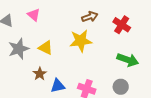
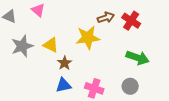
brown arrow: (90, 17) -> (106, 18), moved
brown star: (40, 74) -> (65, 63), moved

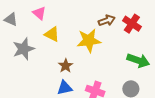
yellow triangle: (51, 45) -> (52, 34), moved

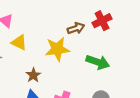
red cross: (132, 24) -> (102, 21), moved, turned 30
green arrow: (138, 60) -> (98, 62), moved

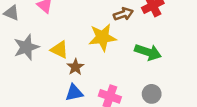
yellow triangle: (19, 43) -> (59, 50), moved

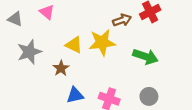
yellow triangle: (59, 50) -> (74, 45), moved
brown star: (75, 67) -> (61, 68), moved

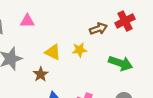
pink triangle: (47, 12) -> (27, 21), turned -40
yellow star: (102, 42) -> (79, 50), size x0.6

